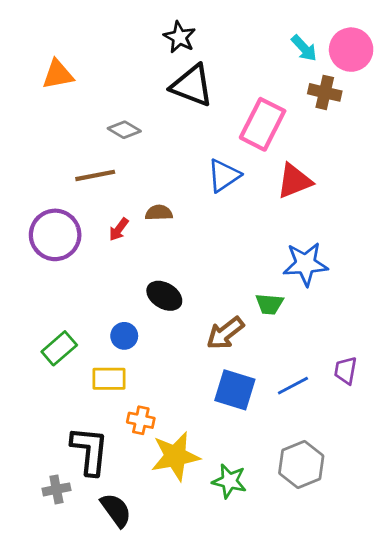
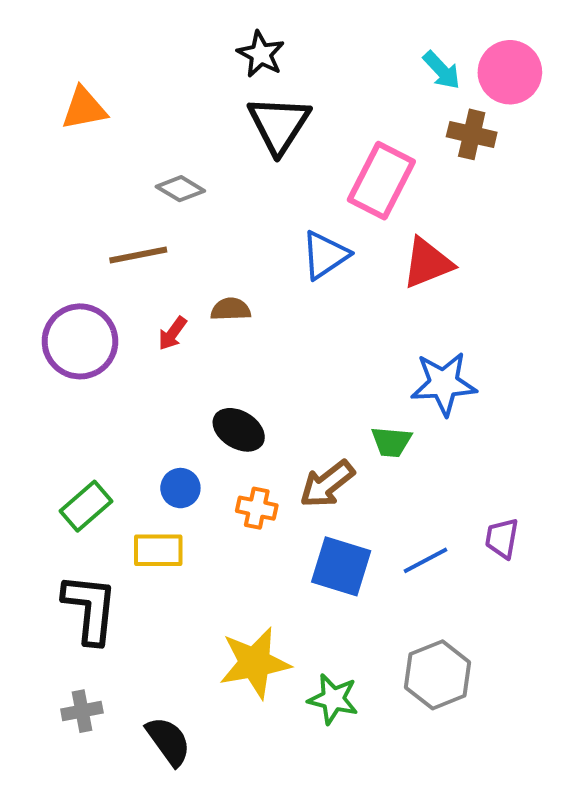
black triangle: (192, 86) -> (279, 124), turned 42
orange cross: (141, 420) -> (257, 508), moved
black L-shape: (90, 451) -> (90, 609), moved

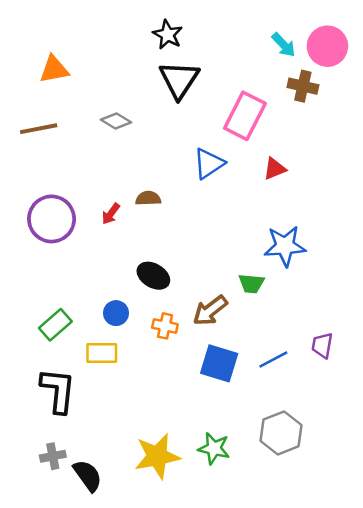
brown line: (138, 255) -> (39, 129), moved
red triangle: (428, 263) -> (275, 169), size x0.7
yellow star: (255, 663) -> (157, 456), moved
black semicircle: (168, 741) -> (88, 476), moved

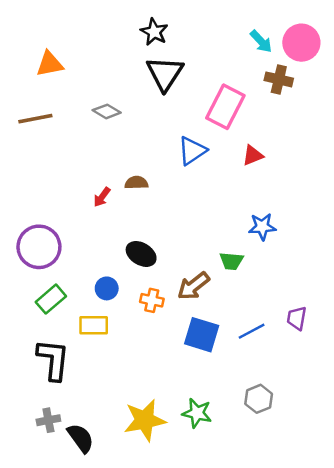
purple circle: (52, 219) -> (39, 247), moved
blue star: (285, 246) -> (262, 227), size x0.7
gray hexagon: (281, 433) -> (259, 399), size x0.7

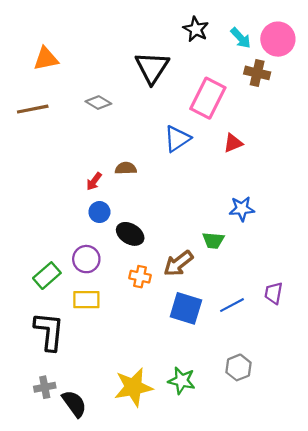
black star: (154, 32) -> (196, 29), moved
purple circle: (39, 247) -> (86, 259), moved, size x0.7
blue circle: (107, 288) -> (99, 212), moved

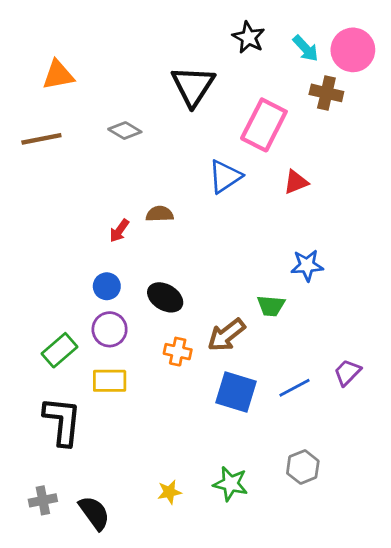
blue circle: (99, 212) -> (107, 286), moved
purple trapezoid: (274, 293) -> (347, 372), turned 35
gray cross: (45, 387) -> (43, 500), moved
yellow star: (133, 387) -> (169, 492), size x0.5

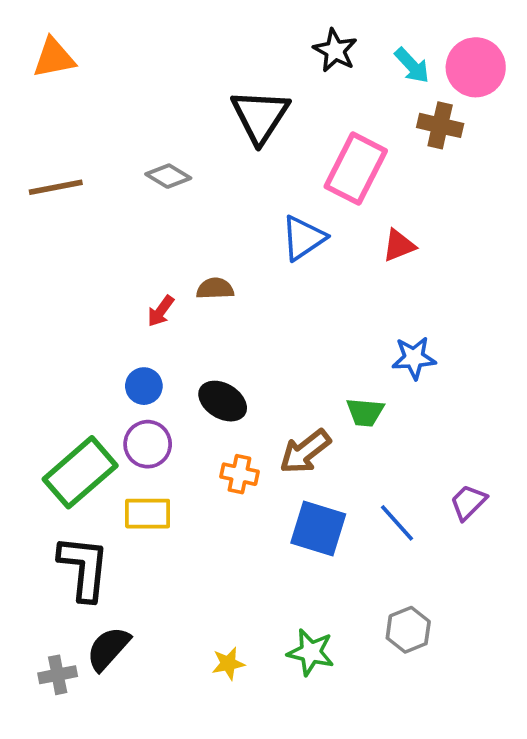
orange triangle: (58, 75) -> (54, 58), moved
green rectangle: (60, 350) -> (80, 472), size x1.5
blue line: (294, 388) -> (397, 523), turned 76
black semicircle: (94, 513) -> (108, 649), moved, turned -102

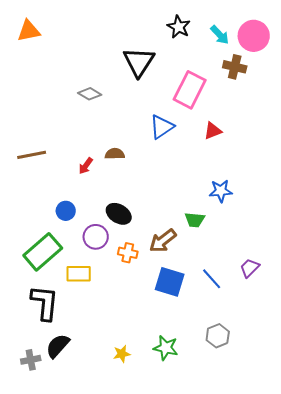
brown line: (56, 187) -> (32, 155), moved
blue circle: (144, 386) -> (66, 211), moved
purple circle: (148, 444) -> (96, 237), moved

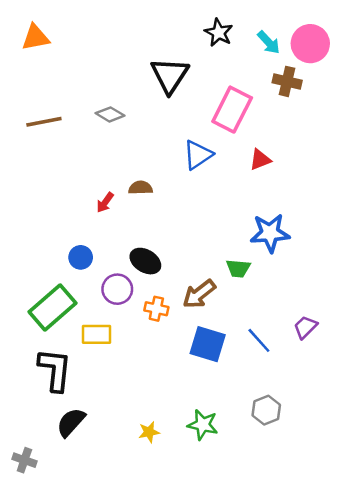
brown line: (32, 155) -> (44, 122), moved
blue star: (221, 191) -> (270, 233), size x1.4
gray cross: (31, 360) -> (24, 460), moved, turned 30

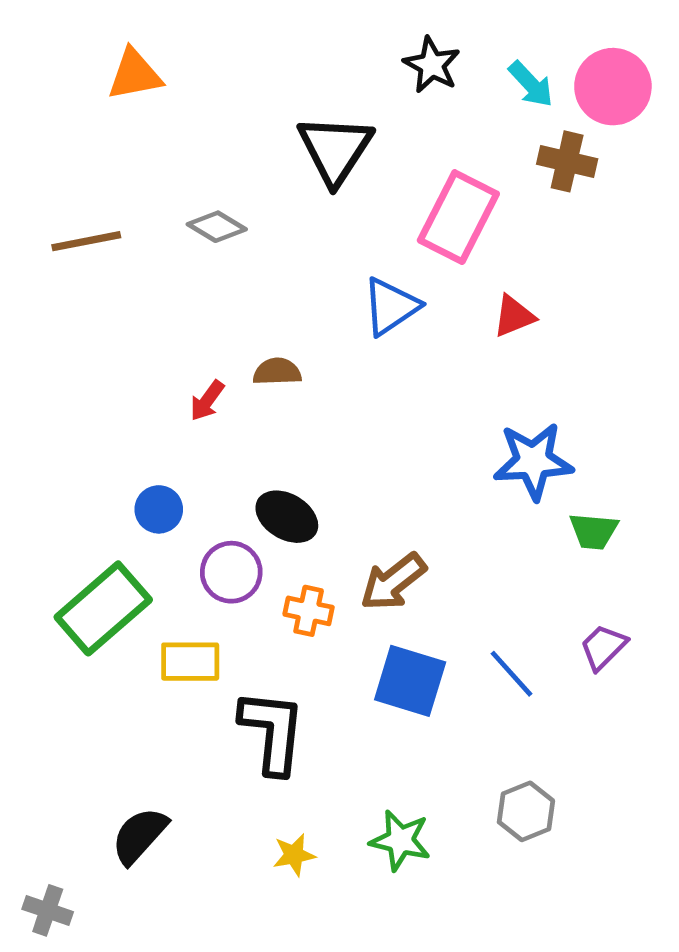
orange triangle: (35, 38) -> (135, 75), moved
green trapezoid: (238, 268) -> (594, 531), moved
black L-shape: (55, 370) -> (272, 732), moved

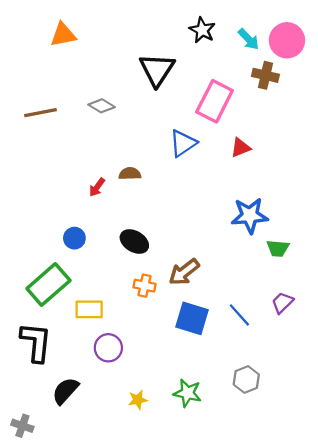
purple circle: (231, 572) -> (108, 348), moved
black L-shape: (272, 732) -> (36, 342), moved

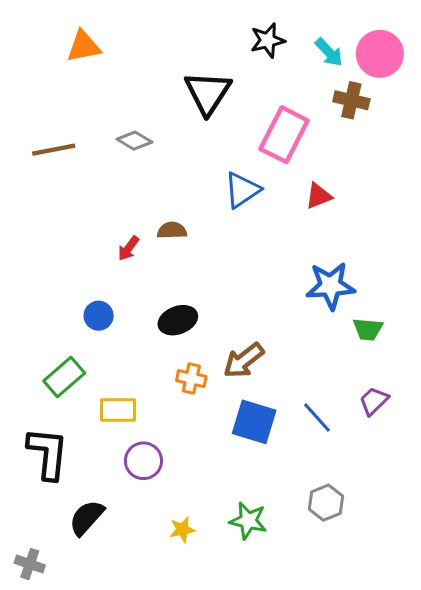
black star: (202, 30) -> (268, 40), turned 30
black ellipse: (134, 242) -> (178, 320), turned -52
green rectangle: (48, 284) -> (64, 377), size x0.7

